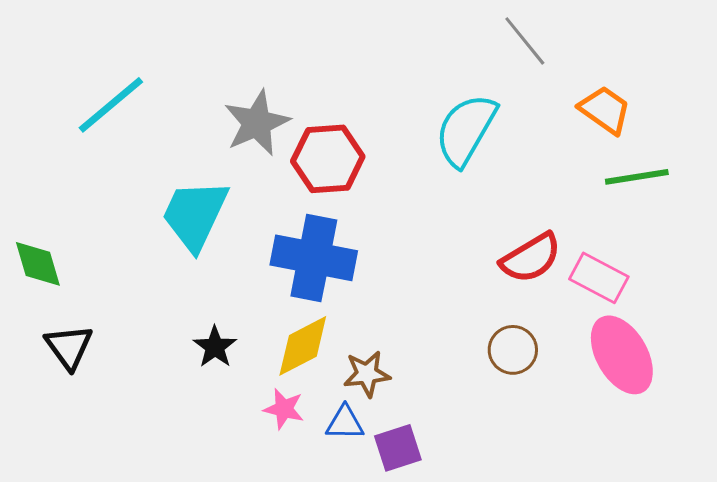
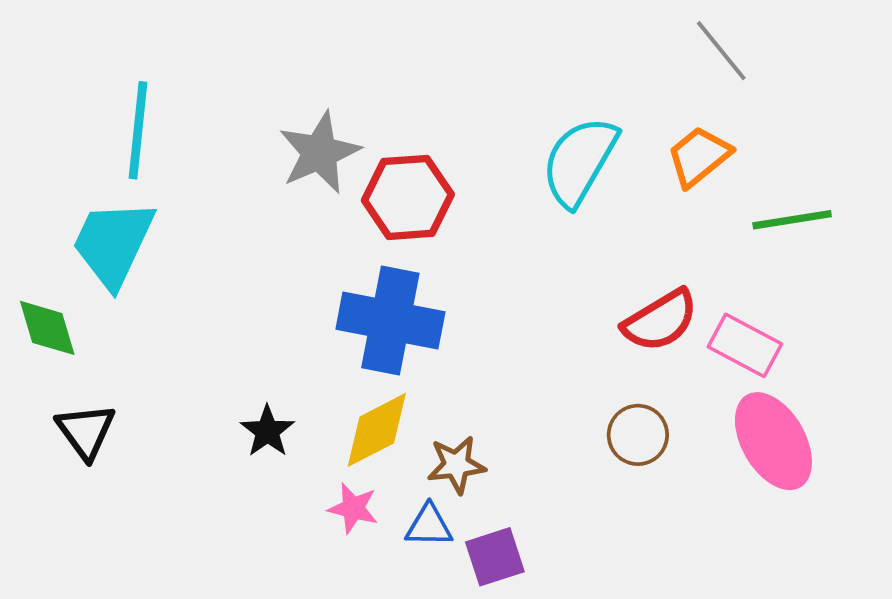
gray line: (525, 41) -> (721, 51), moved
cyan line: (111, 105) -> (138, 130), turned -44
orange trapezoid: (605, 110) -> (699, 156), moved, turned -74
cyan trapezoid: (195, 215) -> (113, 243), moved

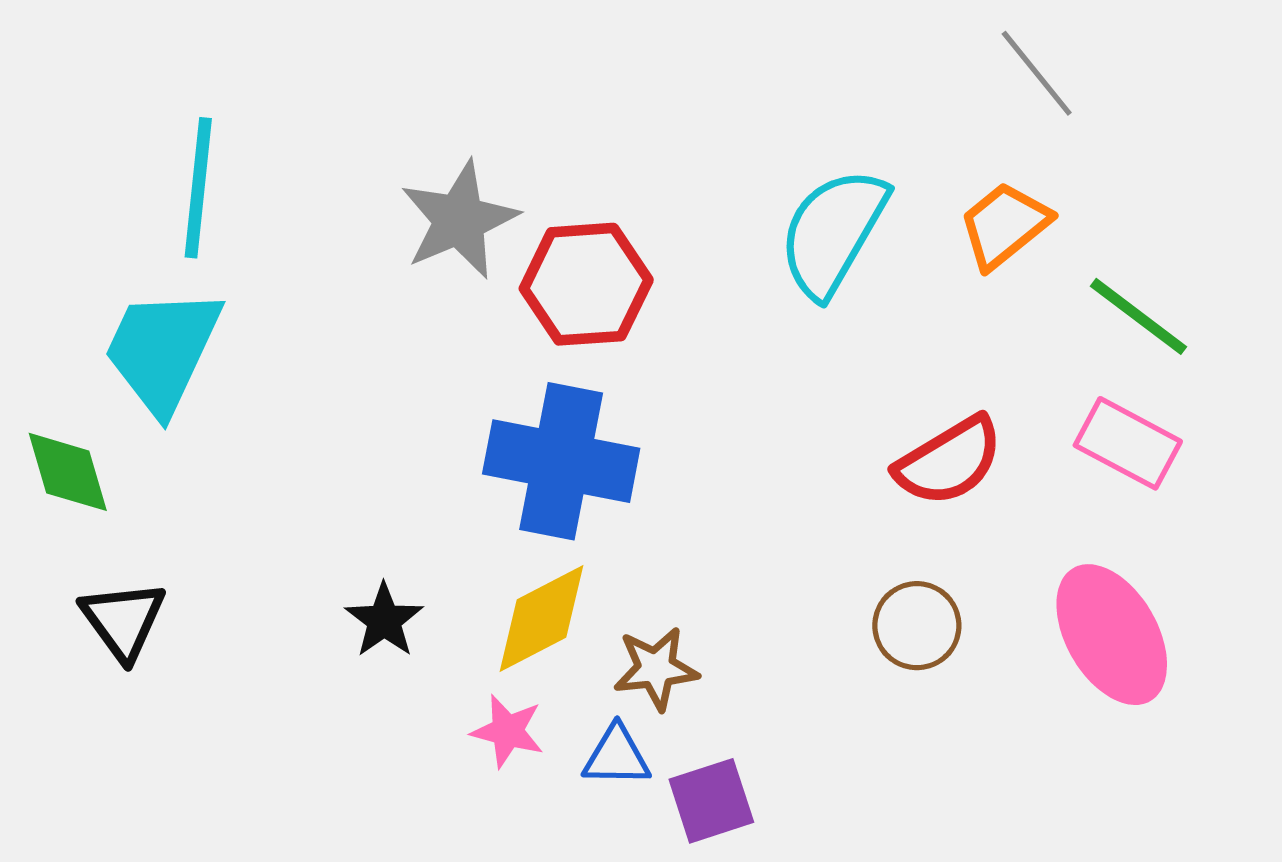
green line: (792, 220) -> (1139, 316), turned 46
pink rectangle: (745, 345) -> (1128, 443), moved

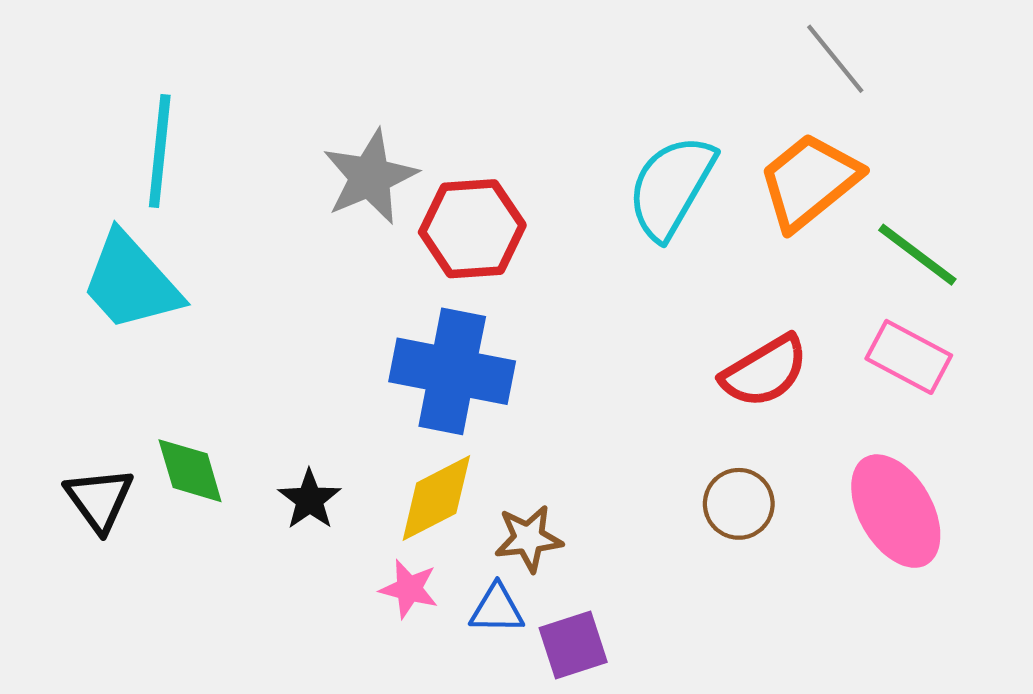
orange trapezoid: (1004, 225) -> (809, 181), size x1.4
cyan trapezoid: (163, 350) -> (131, 282), turned -67
green diamond: (68, 472) -> (190, 471), moved

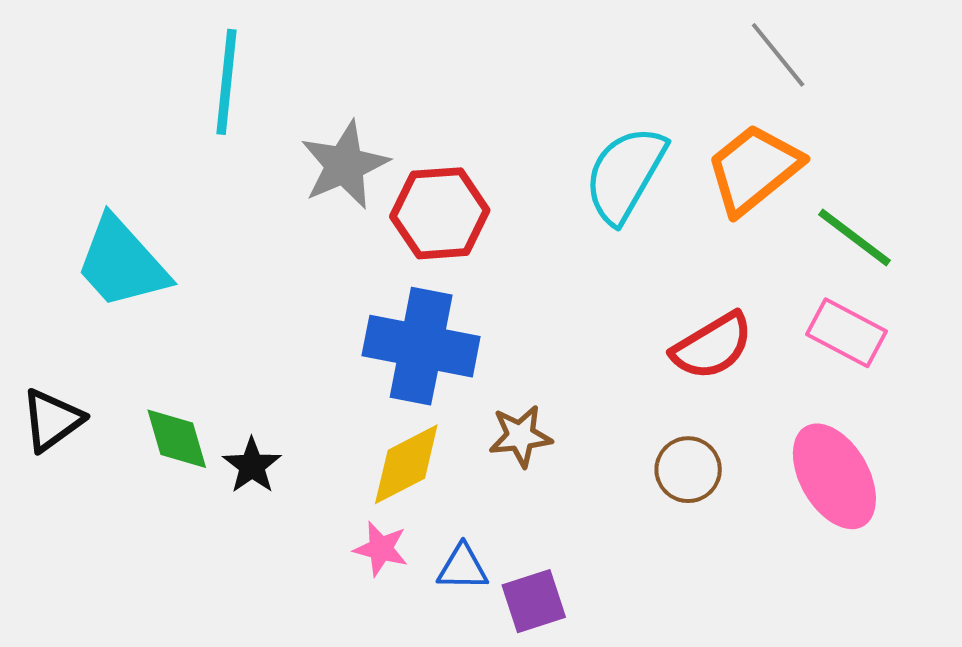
cyan line: (160, 151) -> (226, 82), moved
black triangle: (99, 500) -> (52, 420), moved, turned 30
black star: (310, 500) -> (252, 466), moved
brown star: (528, 538) -> (520, 436), moved

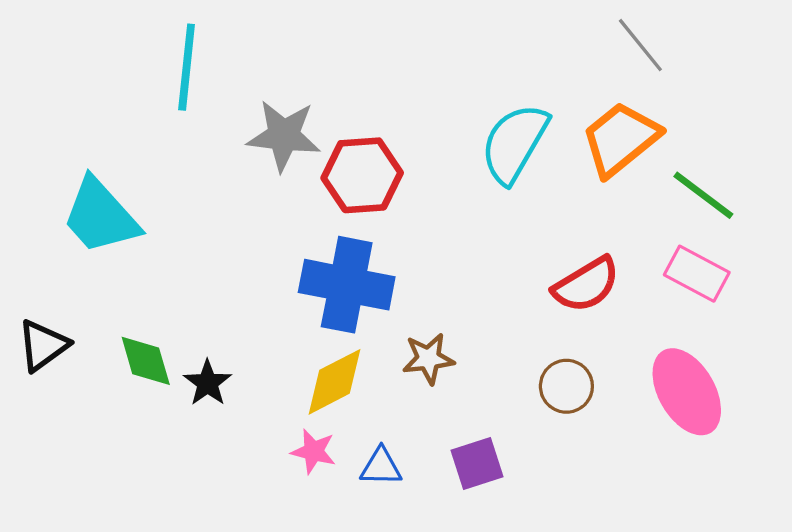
gray star: (345, 165) -> (284, 136), turned 30
purple square: (534, 601) -> (477, 464), moved

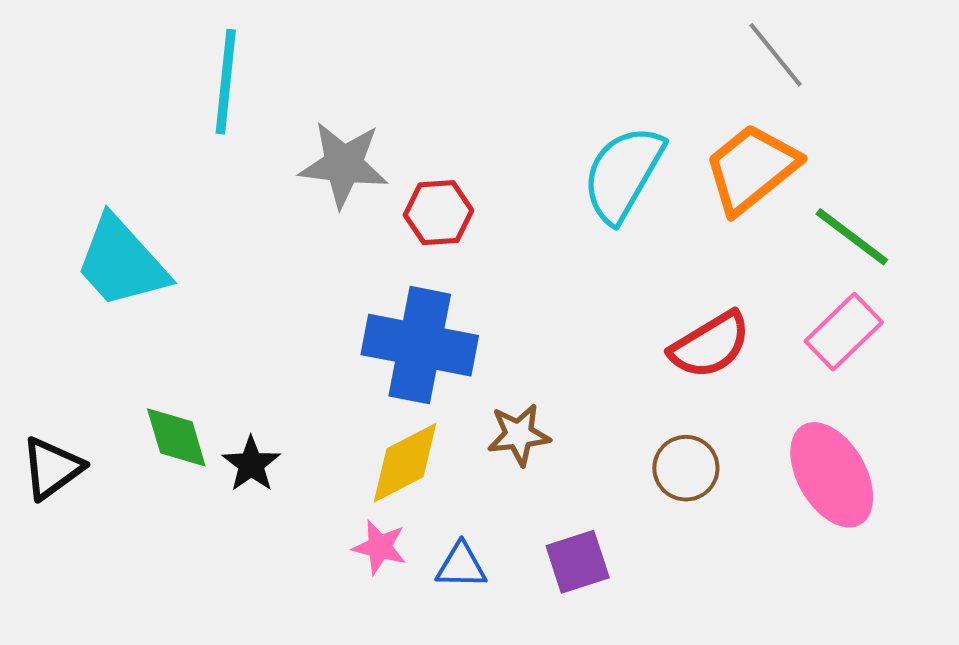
red hexagon: (362, 175) -> (438, 213), size x0.7
pink rectangle: (697, 274) -> (844, 332), turned -72
black triangle: (43, 345) -> (52, 468), moved

